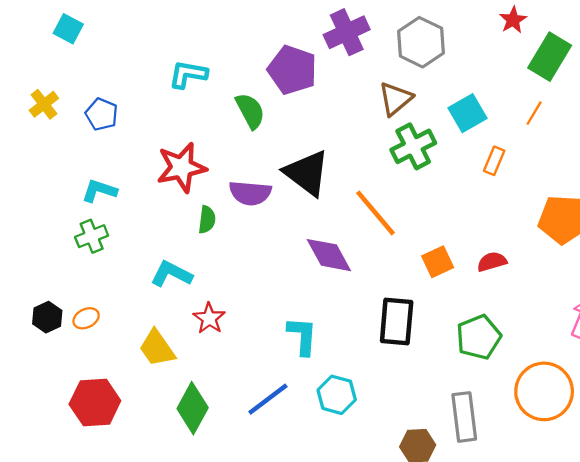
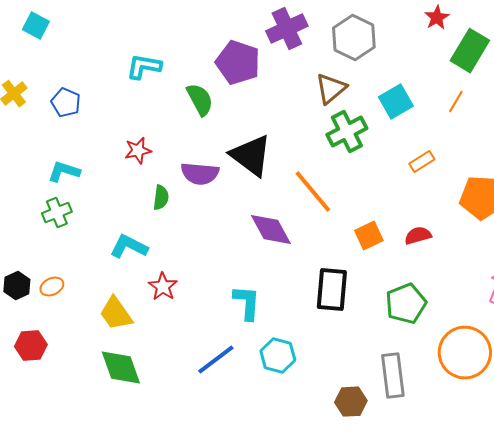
orange rectangle: (494, 161) -> (422, 162), moved, turned 35
red star: (181, 167) -> (138, 151), size x0.6
red hexagon: (95, 403) -> (31, 346), moved, size x0.7
green diamond: (193, 408) -> (121, 368), moved, turned -48

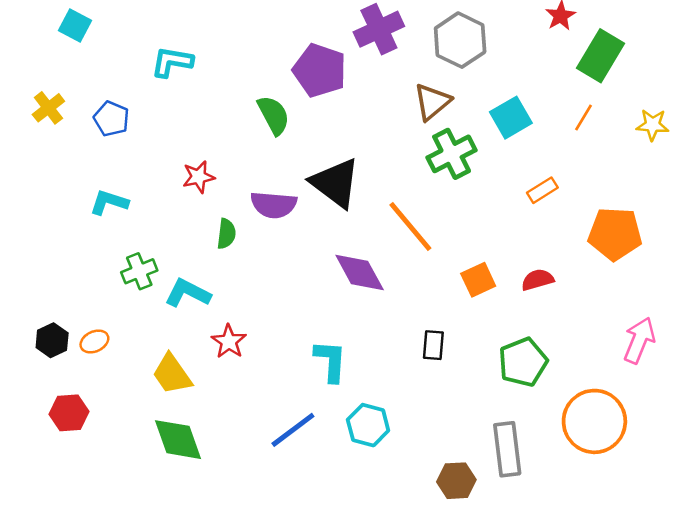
cyan L-shape: (144, 67) -> (172, 62), moved
green cross: (57, 213) -> (139, 271), moved
black rectangle: (332, 290) -> (433, 345), size x0.6

